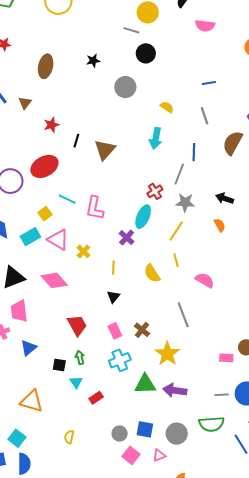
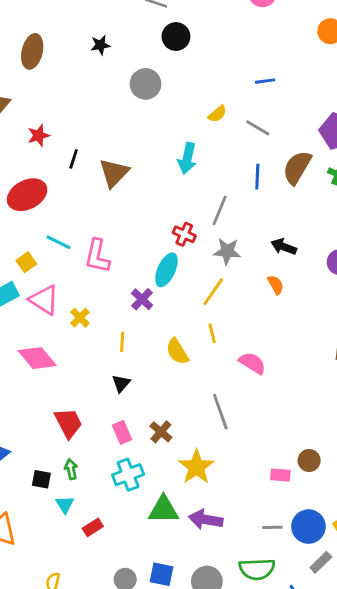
yellow semicircle: (167, 107) -> (217, 114), moved, turned 104
gray line: (204, 116) -> (258, 128), turned -42
blue line: (194, 152) -> (257, 177), moved
red cross: (155, 191) -> (184, 234), turned -35

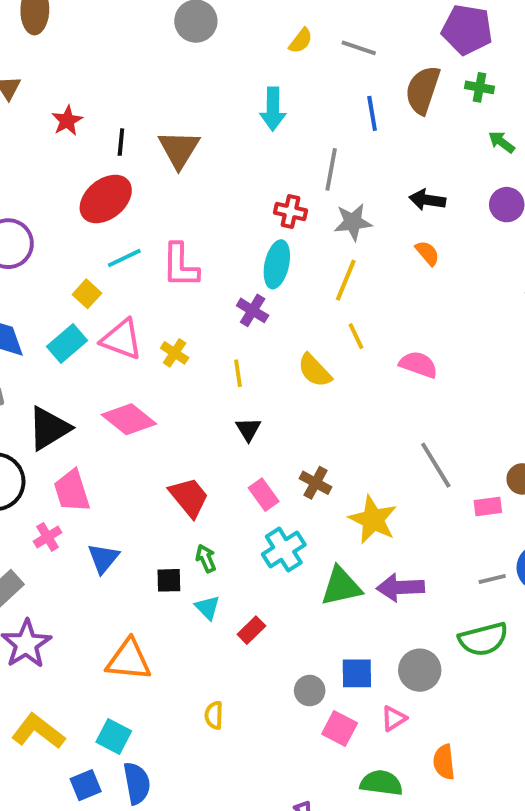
red ellipse: (27, 195) -> (106, 199), moved
cyan line: (58, 242) -> (124, 258), turned -40
gray line: (220, 412) -> (436, 465), moved

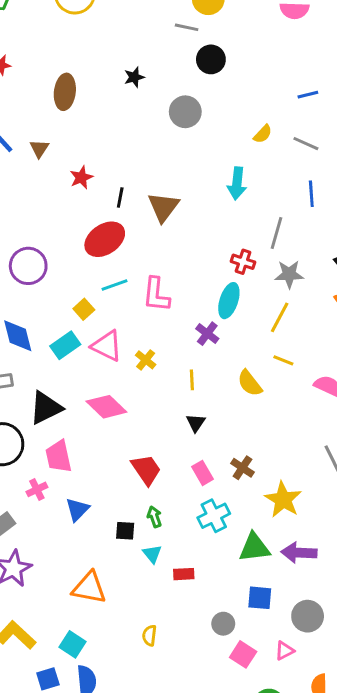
yellow line: (356, 336) -> (283, 360), turned -48
red rectangle: (251, 630) -> (184, 574), turned 36
blue square: (357, 673) -> (260, 598), moved

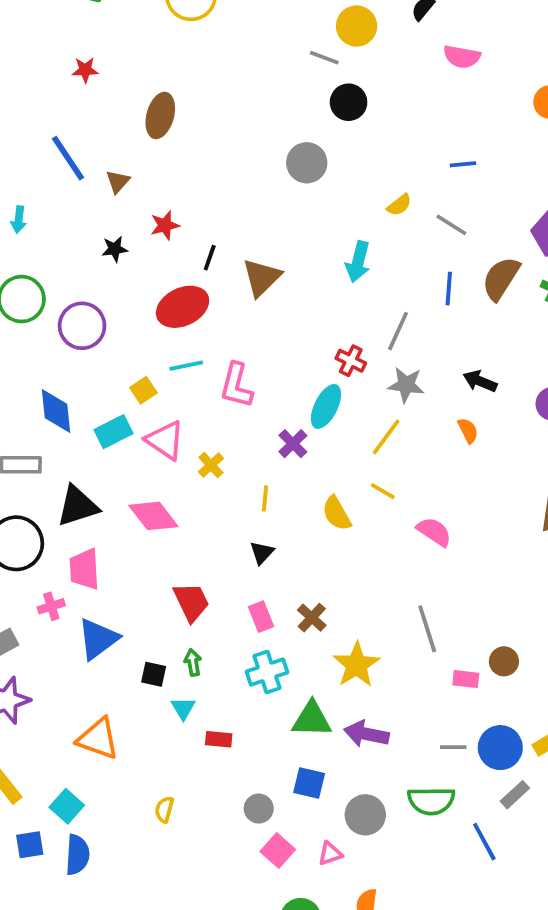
black star: (134, 77) -> (115, 249), moved
blue triangle: (77, 509) -> (98, 639), size x1.4

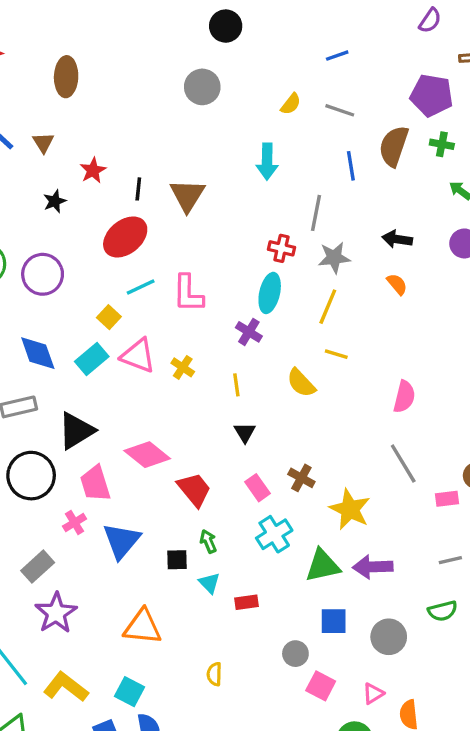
pink diamond: (153, 516) -> (147, 455), moved
pink semicircle: (434, 532) -> (404, 397), moved, turned 84
green semicircle: (431, 801) -> (443, 611), size x0.7
pink triangle: (330, 854) -> (373, 693), moved

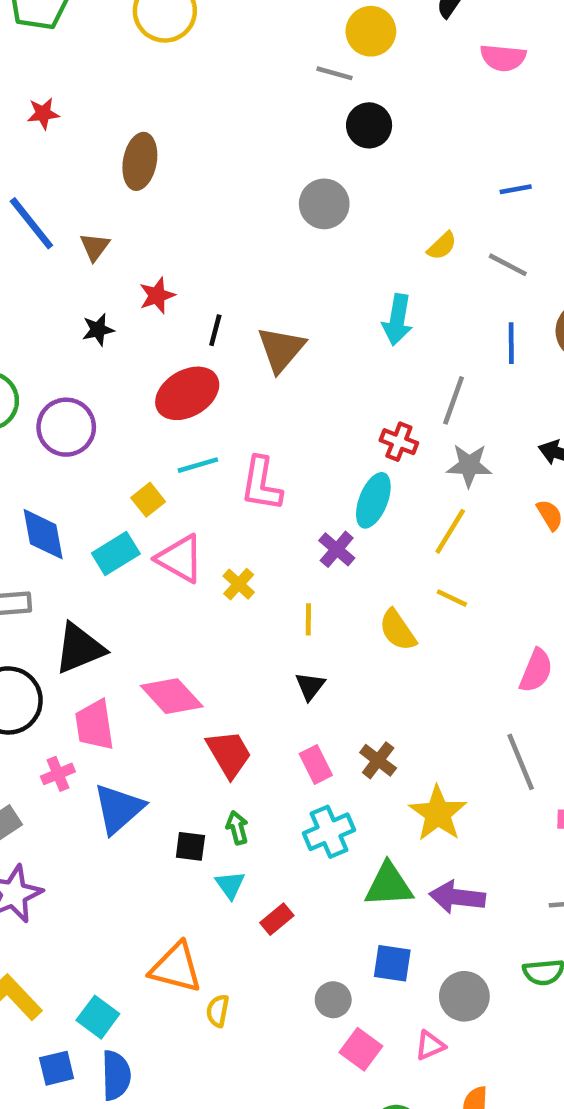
red rectangle: (247, 602) -> (277, 919), turned -40
orange triangle: (143, 627) -> (176, 968), moved
pink triangle: (373, 693) -> (430, 1045), moved

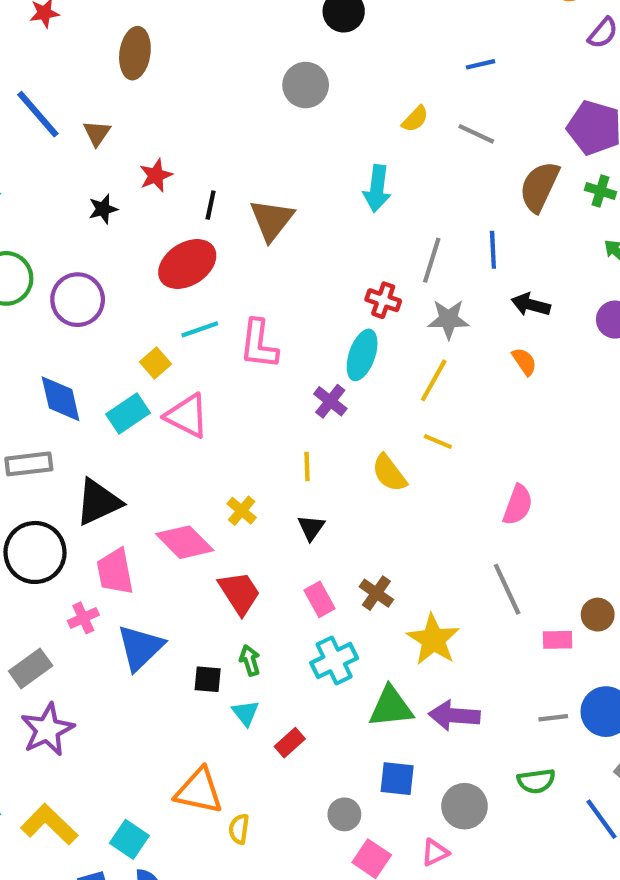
blue line: (511, 343) -> (493, 250), moved
yellow cross: (239, 584) -> (242, 511), moved

